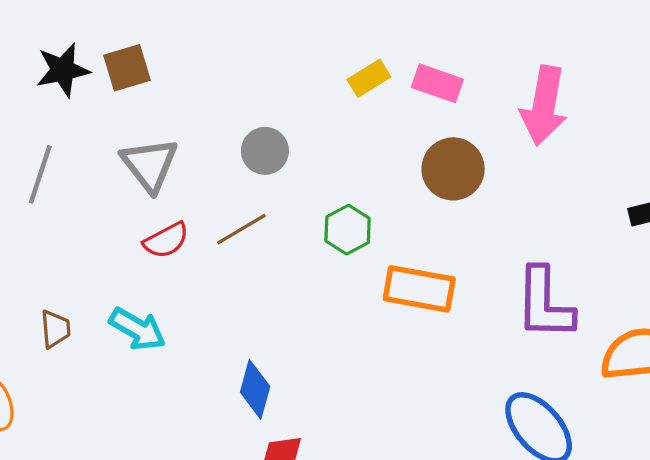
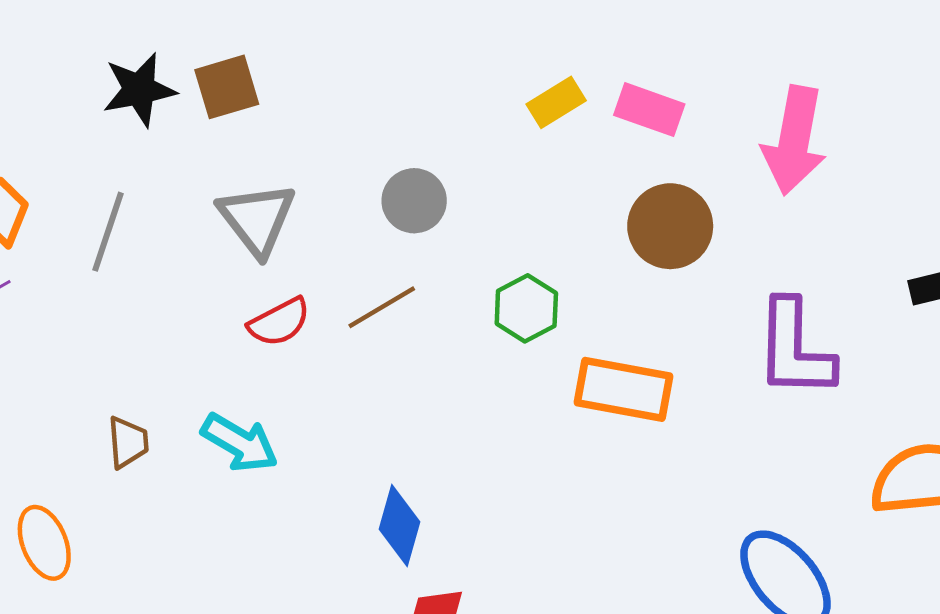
purple L-shape: (545, 303) -> (795, 349), moved

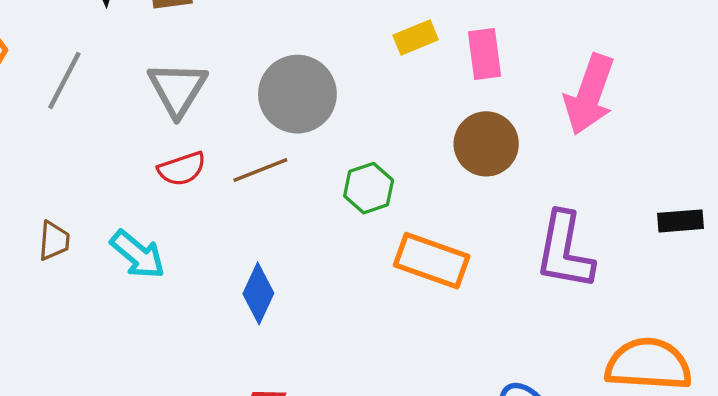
pink rectangle: (649, 110) -> (484, 54), turned 54
gray circle: (414, 201) -> (297, 94), size x1.6
blue diamond: (400, 526) -> (258, 293), moved

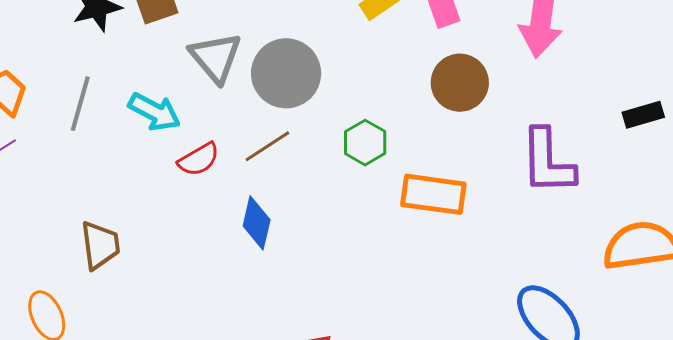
gray triangle: (177, 89) -> (216, 57), moved
brown trapezoid: (54, 241) -> (100, 245), size x1.4
cyan arrow: (138, 254) -> (155, 112), moved
blue diamond: (258, 293) -> (257, 223), moved

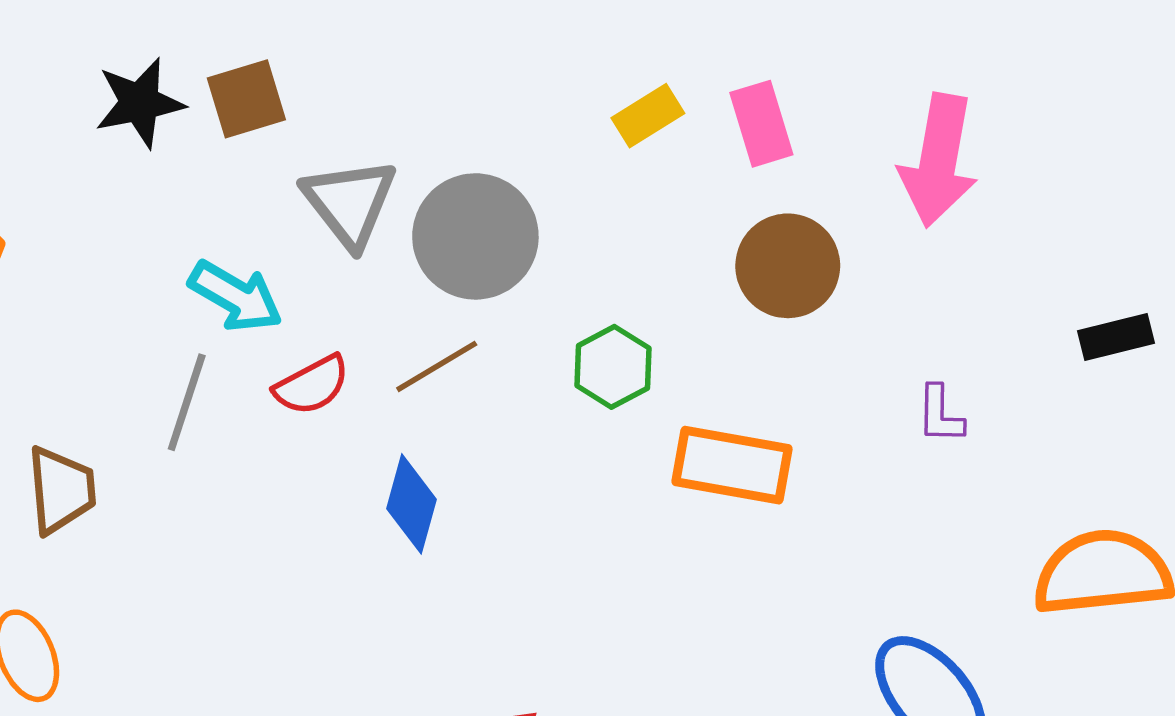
gray line: (80, 104) -> (187, 402), moved
purple L-shape: (548, 162) -> (940, 414), size x0.5
brown trapezoid: (100, 245) -> (61, 490), moved

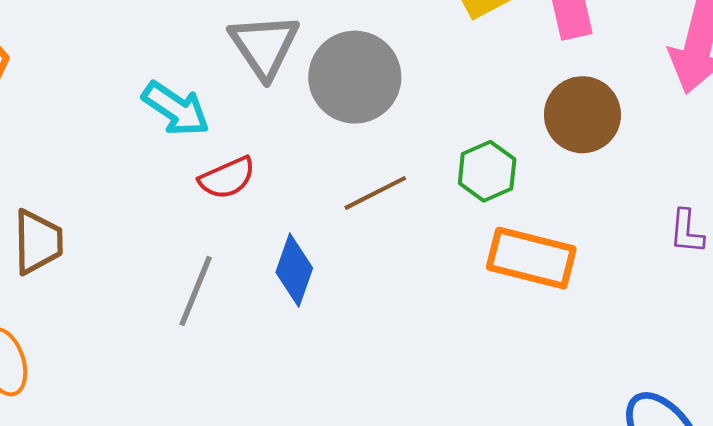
brown line: (437, 366) -> (375, 193), moved
green hexagon: (613, 367) -> (487, 171), moved
gray line: (187, 402) -> (196, 291), moved

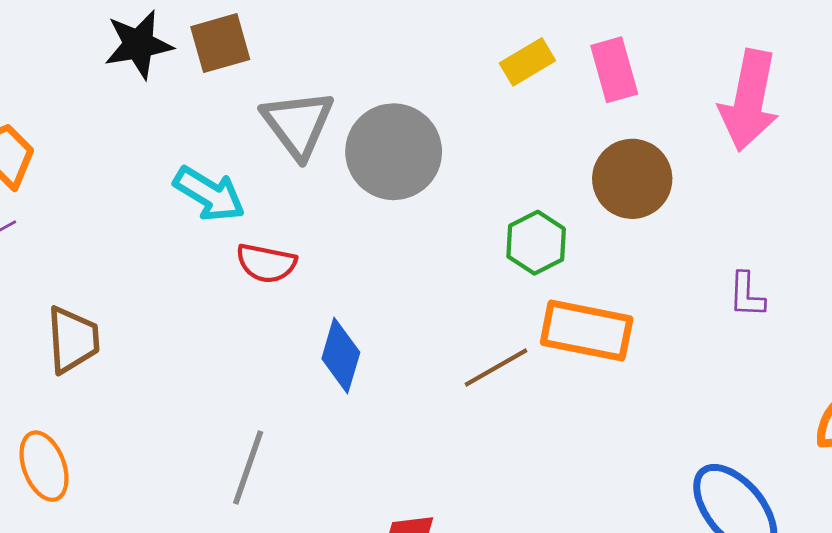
red semicircle: (227, 178) -> (266, 263), turned 38
brown line: (375, 193) -> (496, 367), moved
gray line: (196, 291) -> (248, 468), moved

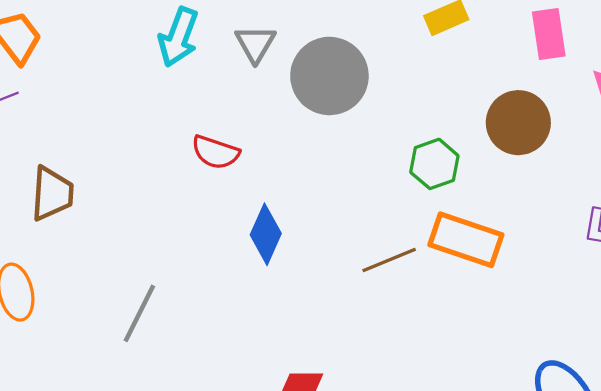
pink rectangle: (614, 70) -> (549, 34), moved
gray triangle: (298, 124) -> (255, 44), size x0.7
cyan arrow: (209, 194) -> (178, 37), moved, turned 72
gray line: (248, 468) -> (139, 313), moved

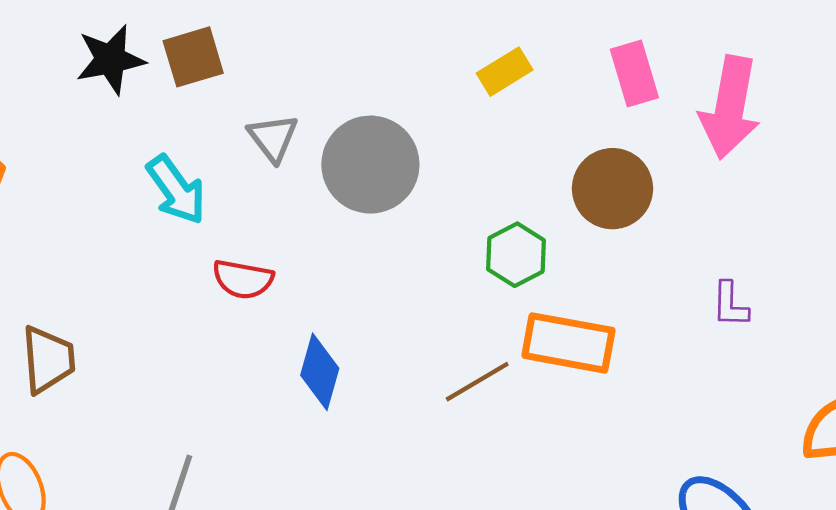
cyan arrow: (178, 37) -> (176, 190), moved, turned -48

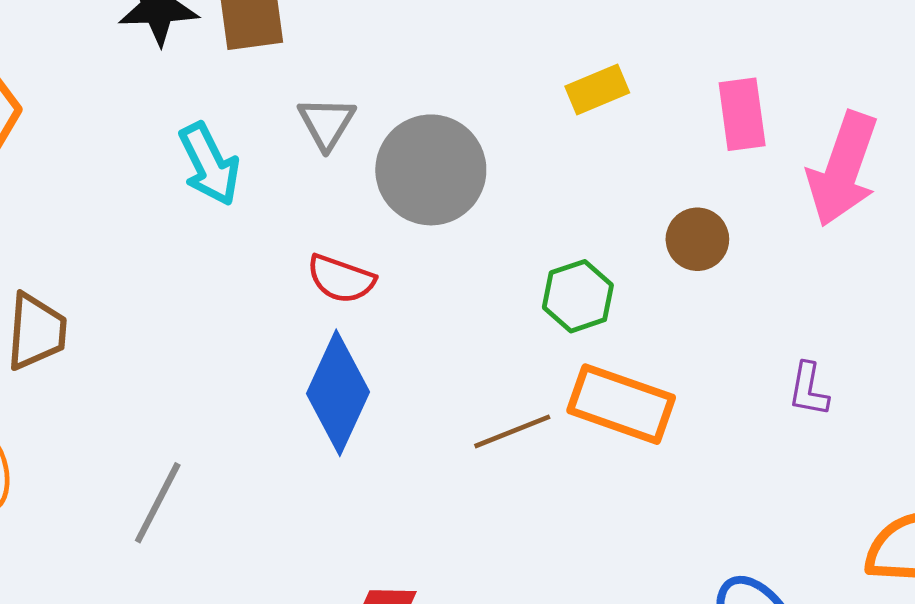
brown circle: (612, 189) -> (697, 239), size x0.7
red semicircle: (243, 279) -> (341, 279), moved
blue diamond: (320, 372) -> (338, 393), size x1.4

